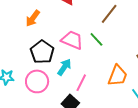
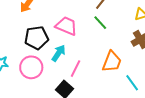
green line: (96, 39) -> (100, 23), moved
black pentagon: (42, 52) -> (36, 38), turned 30

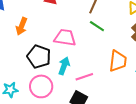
black pentagon: (36, 38) -> (39, 57), turned -30
pink line: (76, 69) -> (84, 77), turned 60

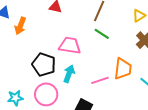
orange arrow: (22, 26) -> (20, 26), moved
pink line: (84, 77) -> (100, 80), moved

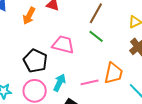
orange arrow: (20, 26) -> (29, 16), moved
cyan arrow: (69, 74) -> (60, 83), moved

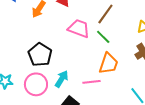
pink trapezoid: (63, 45) -> (79, 28), moved
orange trapezoid: (113, 73) -> (108, 64), moved

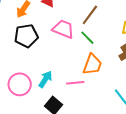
black pentagon: (40, 55) -> (26, 36), moved, turned 30

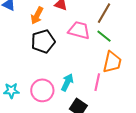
pink line: (75, 83) -> (97, 82), turned -66

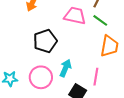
black pentagon: (43, 41) -> (45, 41), moved
pink line: (97, 82) -> (96, 77), moved

